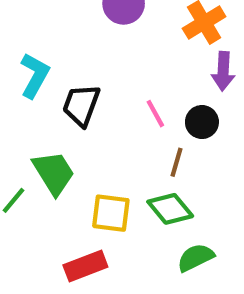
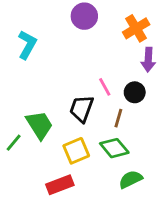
cyan L-shape: (35, 75) -> (27, 45), moved
black trapezoid: (81, 105) -> (82, 109), moved
yellow square: (111, 213) -> (76, 151), turned -30

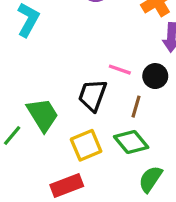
pink line: (105, 87) -> (120, 70), turned -42
green semicircle: (131, 179) -> (150, 179), turned -30

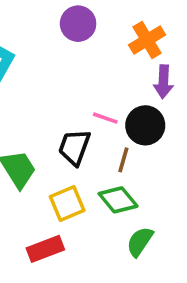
black circle: (155, 76) -> (145, 125), size x1.4

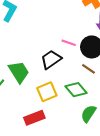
black trapezoid: (74, 147) -> (51, 59), turned 35
brown line: (123, 160) -> (89, 69), moved, turned -72

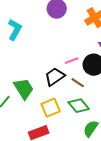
pink line: (69, 43) -> (72, 61), turned -40
brown line: (89, 69) -> (78, 83), moved

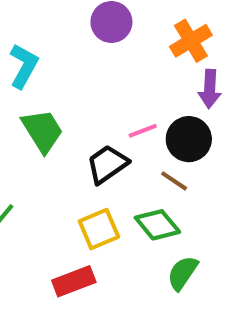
brown line: (78, 83) -> (174, 181), moved
green trapezoid: (24, 89) -> (42, 131), moved

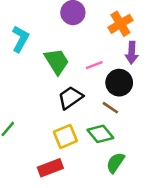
green trapezoid: (42, 131) -> (57, 61), moved
pink line: (143, 131) -> (94, 65), moved

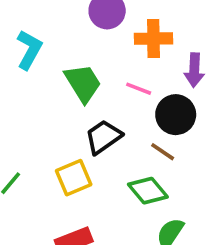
orange cross: (120, 24) -> (153, 39), moved, turned 30
pink line: (94, 65) -> (139, 89), turned 42
yellow square: (65, 136) -> (74, 178), moved

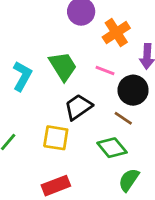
orange cross: (153, 39) -> (116, 33), turned -32
cyan L-shape: (29, 50) -> (22, 76), moved
yellow square: (74, 178) -> (56, 138), turned 32

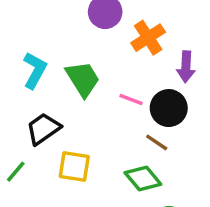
pink line: (105, 70) -> (131, 99), moved
cyan L-shape: (22, 76) -> (35, 70), moved
black trapezoid: (78, 107) -> (43, 129), moved

